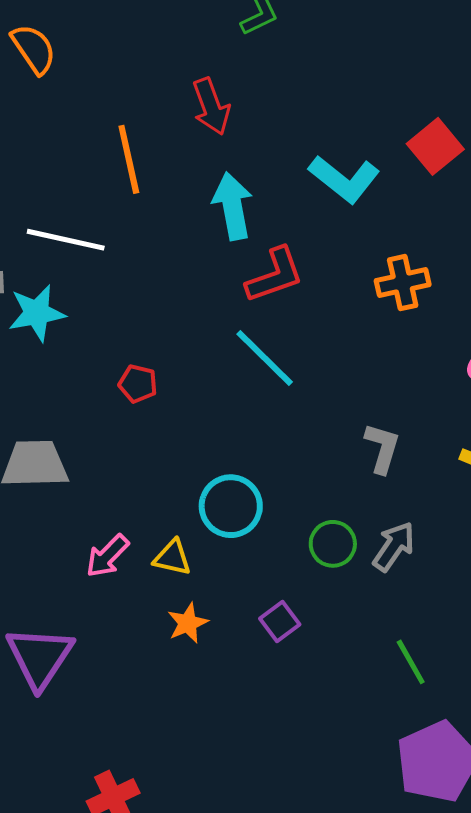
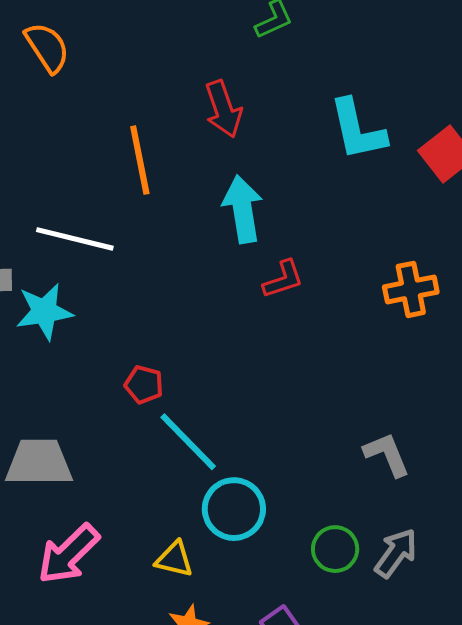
cyan L-shape: (344, 179) -> (358, 130), moved, turned 38
red L-shape: (275, 275) -> (283, 279), size x0.7
cyan line: (265, 358) -> (188, 442), moved
gray L-shape: (382, 448) -> (387, 454), turned -40
pink arrow: (107, 556) -> (69, 554), moved, size x1.4

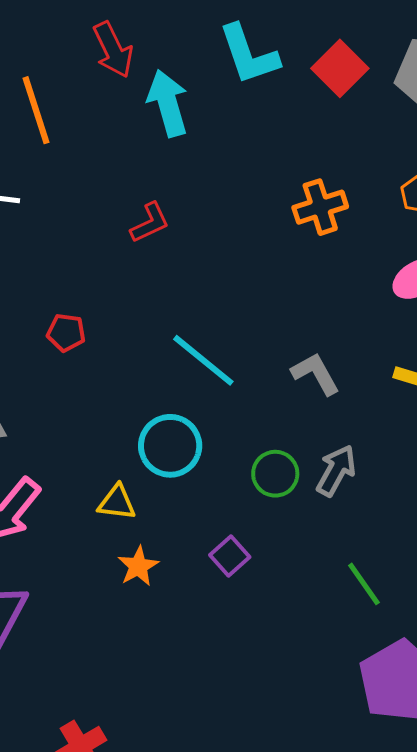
cyan arrow: (243, 209) -> (168, 103), moved
red L-shape: (283, 279) -> (150, 223), moved
cyan line: (188, 442) -> (203, 360), moved

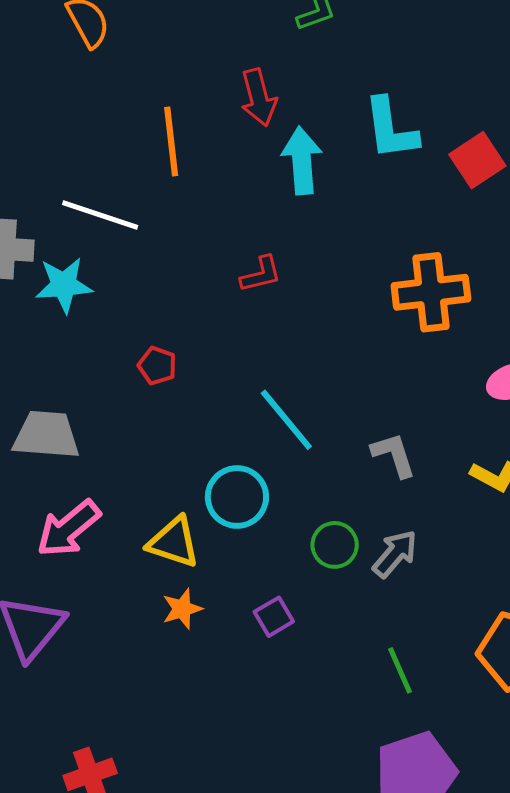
orange cross: (320, 207) -> (431, 292), size x1.4
yellow triangle: (117, 503) -> (174, 542), size x1.4

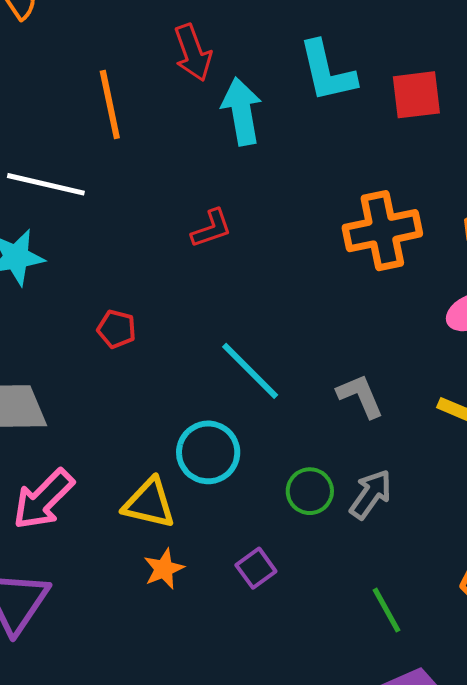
red square: (477, 160) -> (416, 95), turned 32

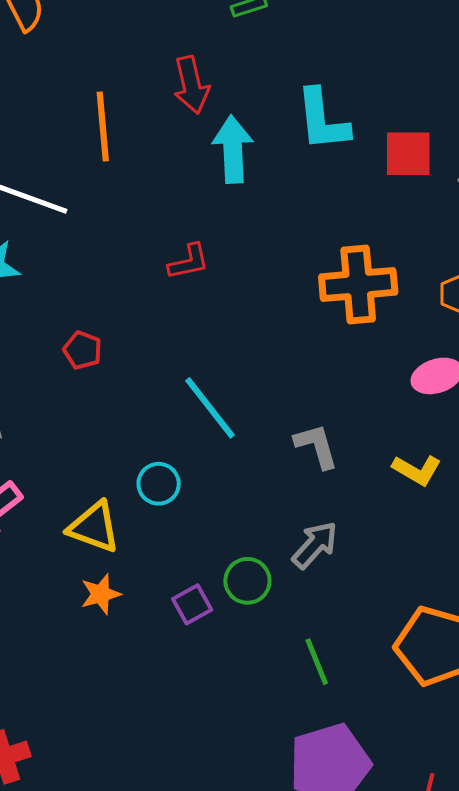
cyan circle: (208, 452) -> (159, 484), size x0.7
green circle: (310, 491) -> (247, 581), moved

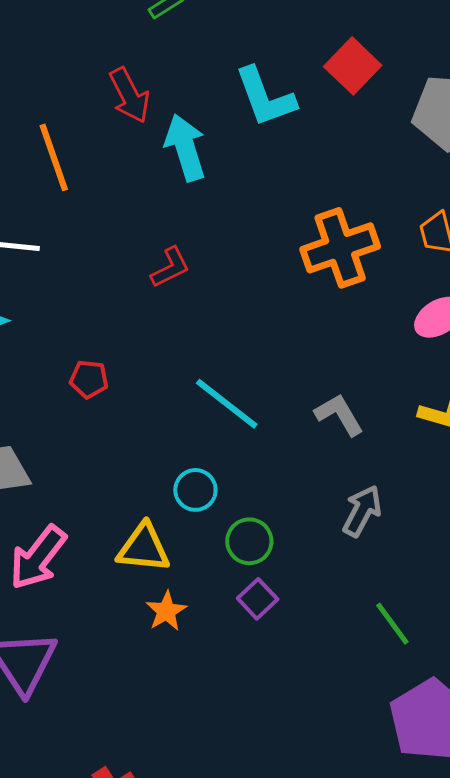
red square: (408, 154) -> (353, 66), moved, turned -32
green circle: (247, 581) -> (249, 541), moved

